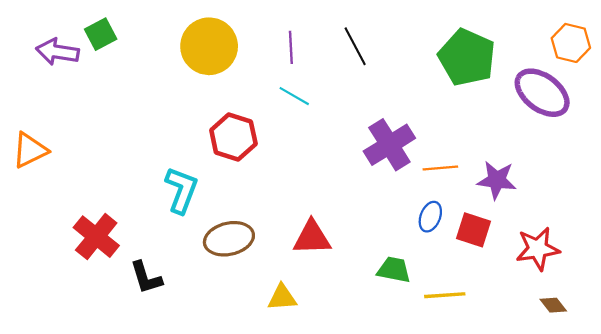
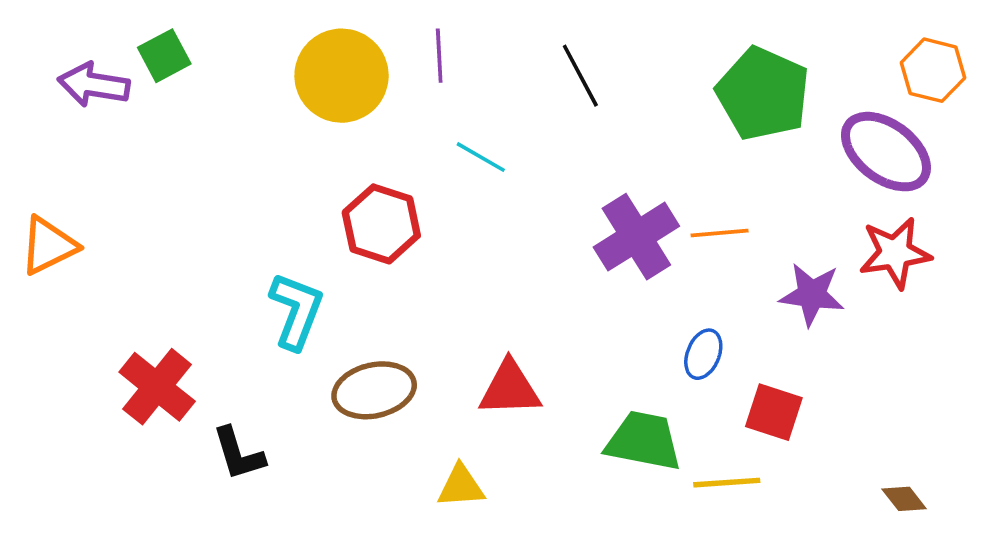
purple line: (291, 47) -> (439, 56), moved
orange line: (440, 168) -> (720, 233), moved
red square: (473, 230) -> (774, 412), moved
red star: (538, 249) -> (895, 253), moved
green trapezoid: (394, 270) -> (644, 441), size x1.4

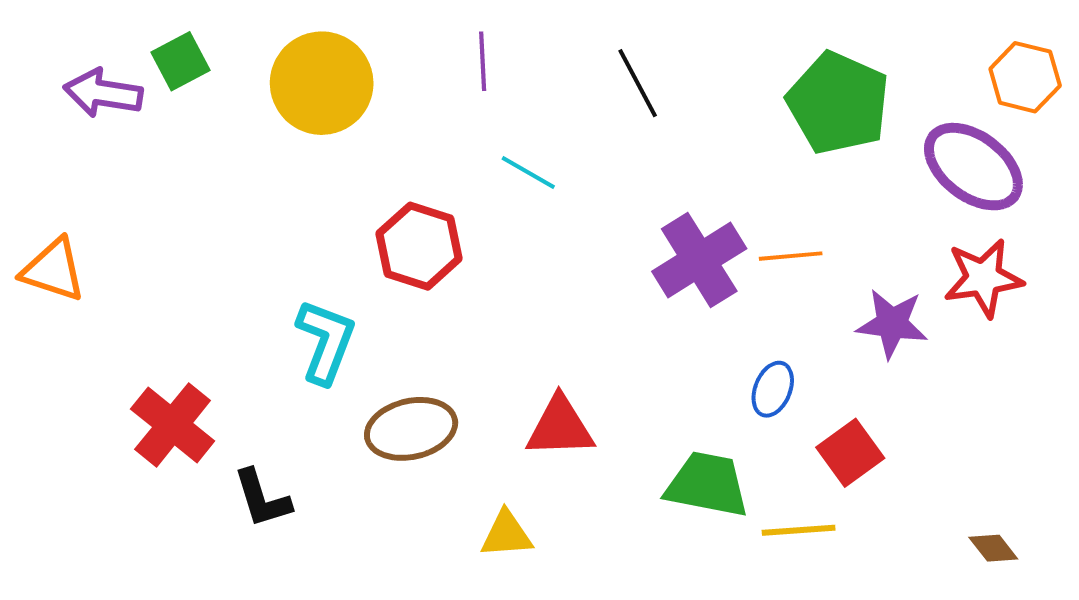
yellow circle: (342, 76) -> (322, 83), moved
orange triangle: (48, 246) -> (53, 270), turned 44
red square: (774, 412) -> (850, 453), turned 36

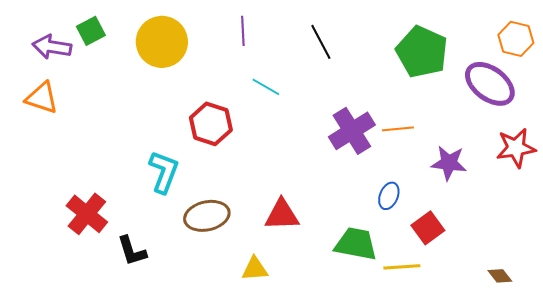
orange triangle: (53, 270) -> (42, 98), moved
red star: (983, 278) -> (516, 148), moved

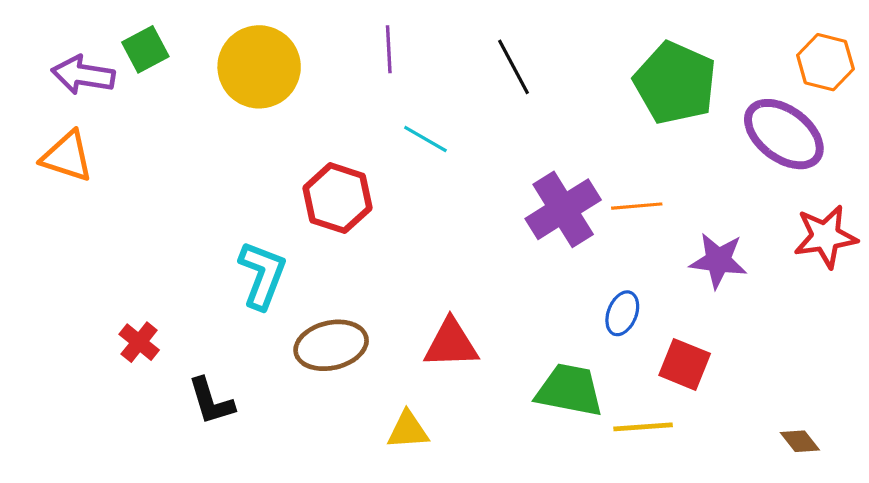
red cross: (87, 214) -> (139, 342), size x0.6
red square: (428, 228) -> (685, 364), turned -32

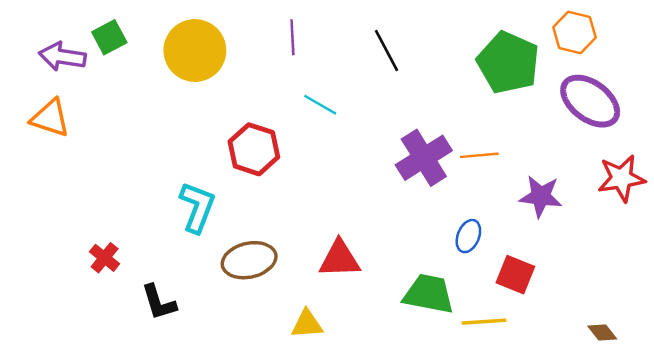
orange hexagon: (825, 62) -> (574, 32), moved

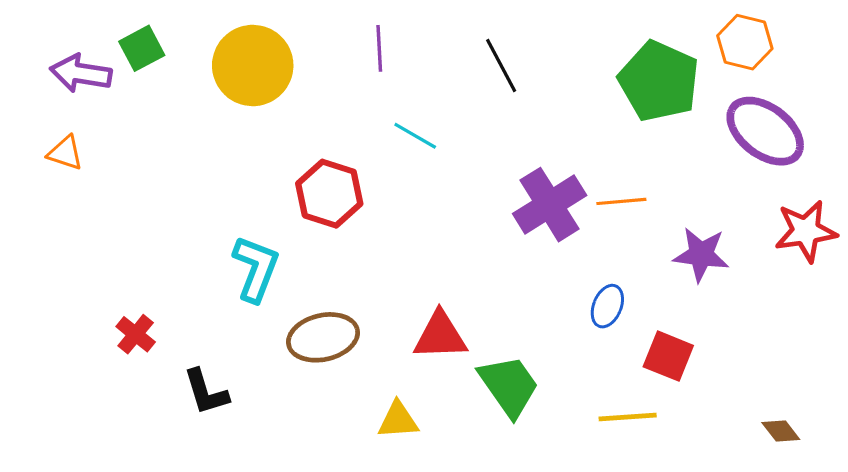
orange triangle: (50, 118) -> (65, 153), size x0.7
green trapezoid: (429, 294) -> (509, 386), moved, turned 44

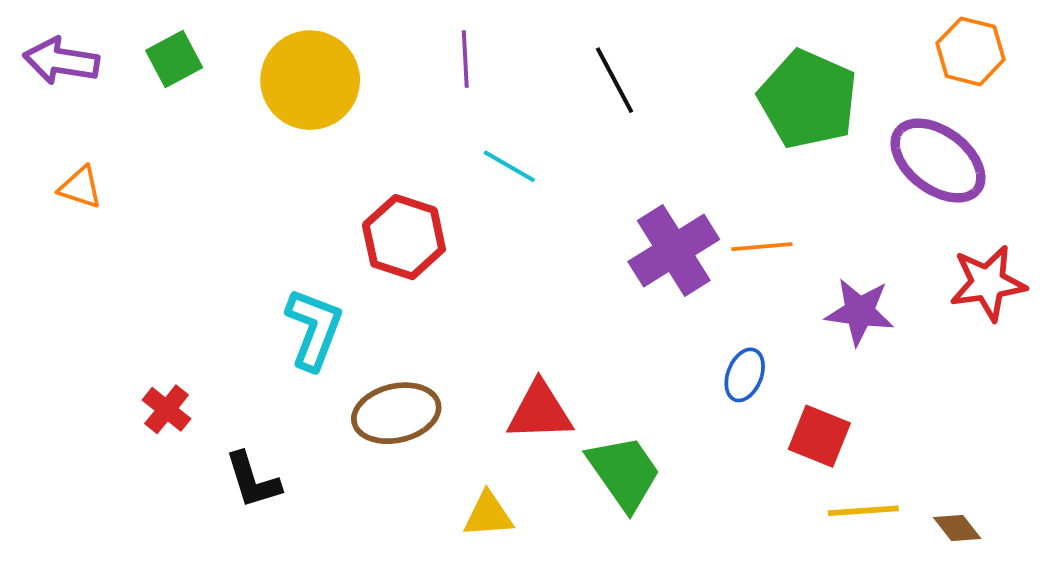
orange hexagon: (745, 42) -> (971, 51), moved
purple arrow: (81, 73) -> (61, 61), moved
yellow line: (628, 417) -> (863, 511), moved

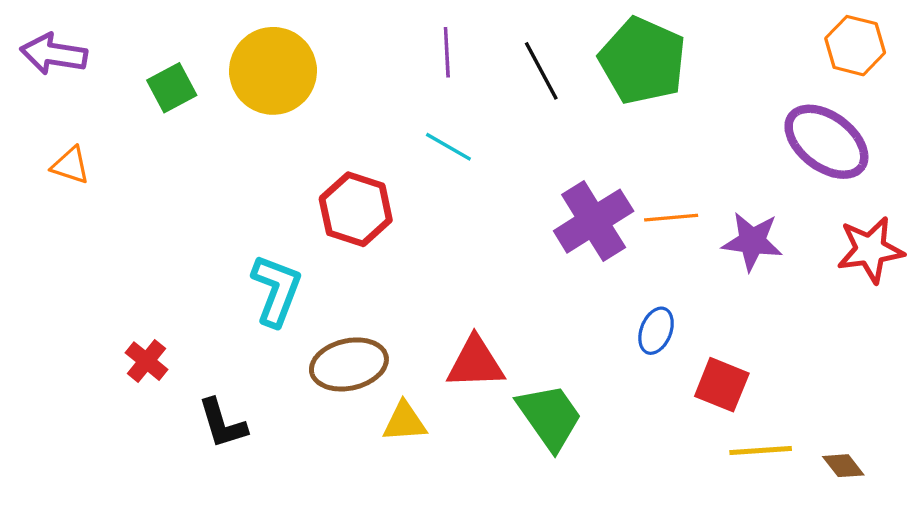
green square: (174, 59) -> (172, 88), moved
purple line: (465, 59) -> (447, 52), moved
green pentagon: (808, 99) -> (643, 61), moved
purple star: (860, 312) -> (752, 241), moved
yellow triangle: (488, 515) -> (405, 422), moved

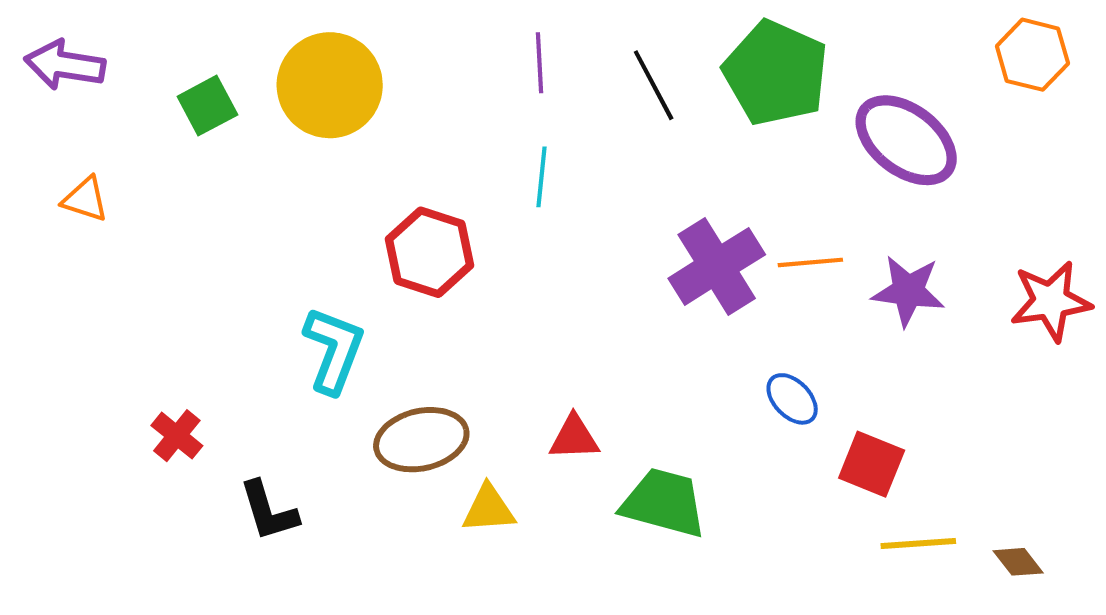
purple ellipse: (826, 142) -> (906, 140), moved
cyan line: (448, 147) -> (542, 177), turned 66
blue ellipse: (656, 331) -> (792, 399), turned -66
red triangle: (475, 363) -> (574, 438), size x0.7
green trapezoid: (550, 417) -> (664, 503), turned -40

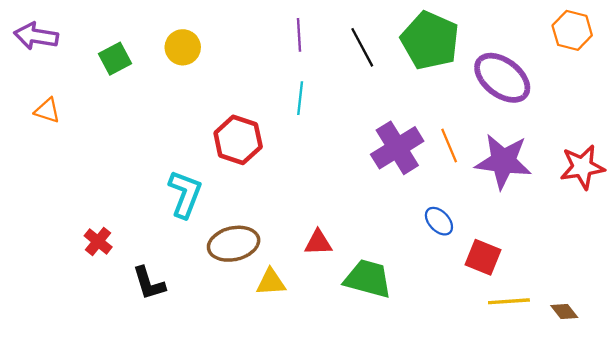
yellow circle: (330, 85) -> (183, 47), size x0.6
orange line: (810, 262) -> (449, 146), turned 72
purple star: (908, 291) -> (503, 161), size x1.4

